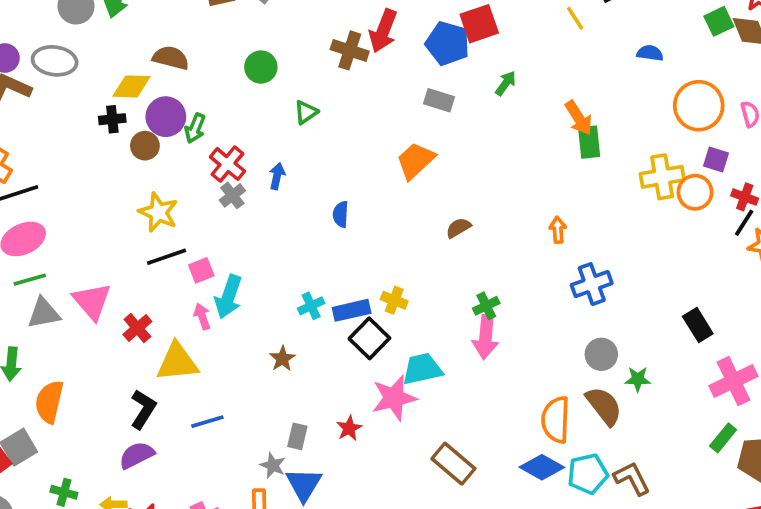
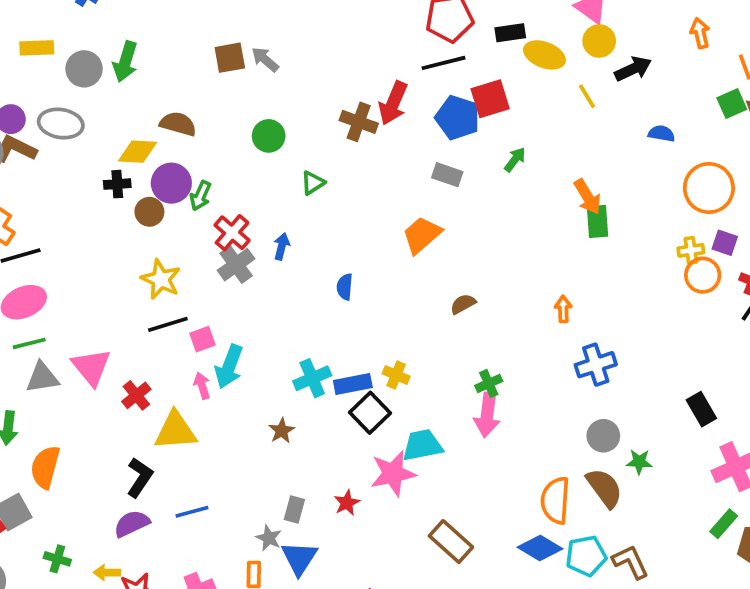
yellow cross: (662, 177) -> (691, 250), moved, size x0.6
gray cross: (232, 195) -> (236, 265), size x1.4
cyan cross: (311, 306) -> (312, 378), size x1.4
blue line: (207, 422) -> (192, 512), moved

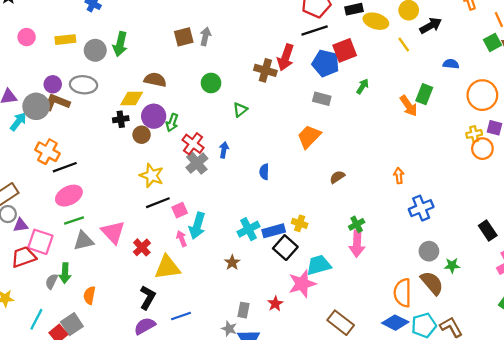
gray arrow: (265, 59) -> (205, 36), turned 66
green rectangle: (597, 221) -> (424, 94), moved, turned 30
orange semicircle: (45, 467) -> (89, 295), size x0.7

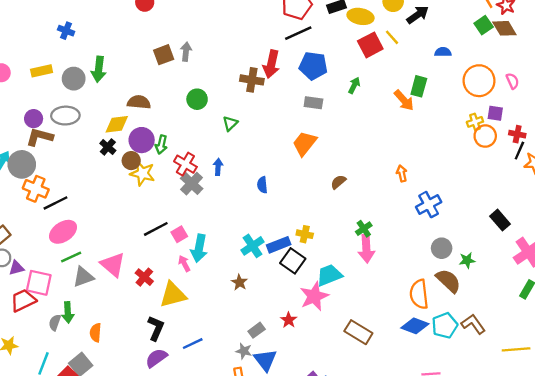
red square: (345, 50) -> (370, 45), moved
gray circle: (36, 106) -> (22, 164), moved
black cross: (121, 119) -> (108, 147), turned -35
yellow star: (152, 175) -> (142, 173), moved
gray rectangle: (243, 310) -> (257, 330), turned 49

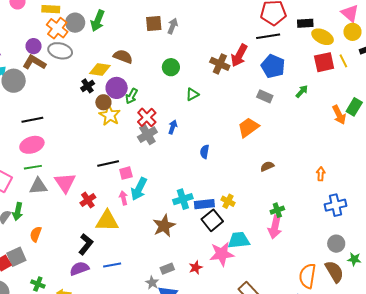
orange cross: (36, 189) -> (57, 28), moved
brown star: (239, 282) -> (164, 226), size x1.6

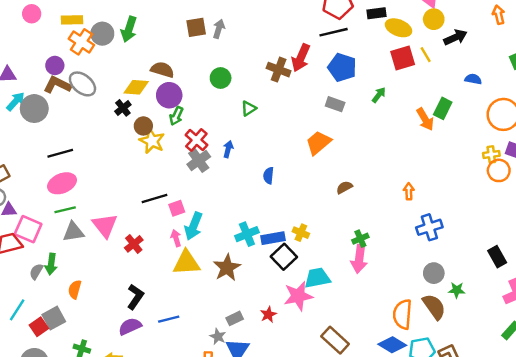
gray ellipse: (60, 51) -> (82, 84), moved, turned 30
purple circle: (117, 88) -> (169, 95), moved
yellow triangle: (107, 221) -> (186, 263), moved

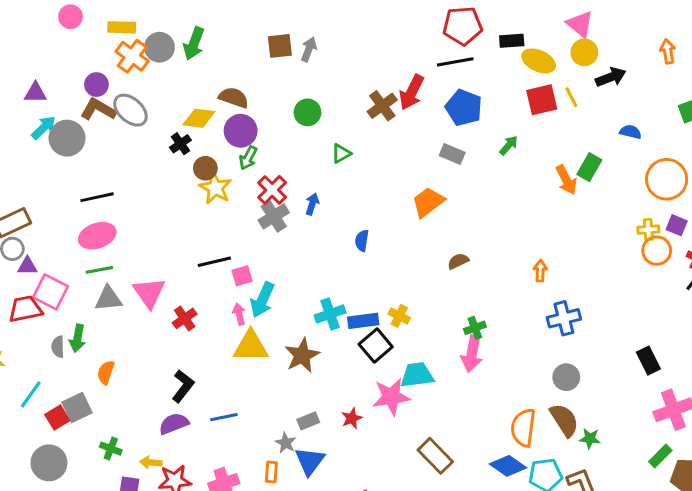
brown cross: (279, 70) -> (382, 106), turned 30
gray semicircle: (36, 272) -> (58, 347), turned -35
green star: (457, 290) -> (590, 439), moved

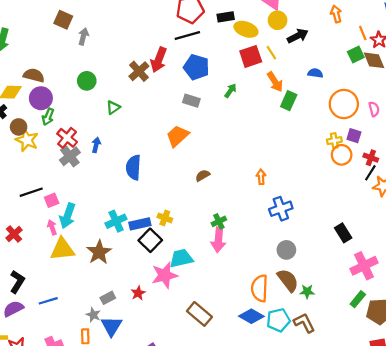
brown square: (280, 46) -> (63, 20), moved, turned 36
orange arrow: (566, 180) -> (275, 82), moved
blue semicircle: (362, 241) -> (133, 167), size x1.6

